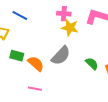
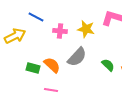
pink cross: (64, 14) -> (60, 31), moved
green rectangle: (17, 56) -> (33, 68), moved

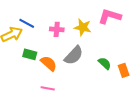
blue line: (36, 17) -> (27, 23), moved
green rectangle: (33, 68) -> (30, 54), moved

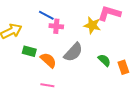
blue line: (27, 23) -> (46, 15), moved
yellow star: (83, 27) -> (92, 25), moved

